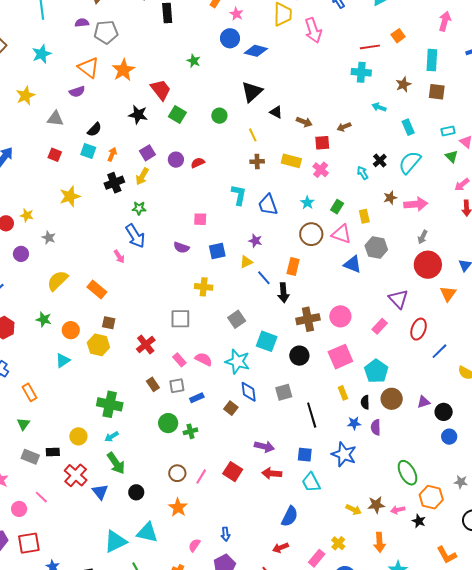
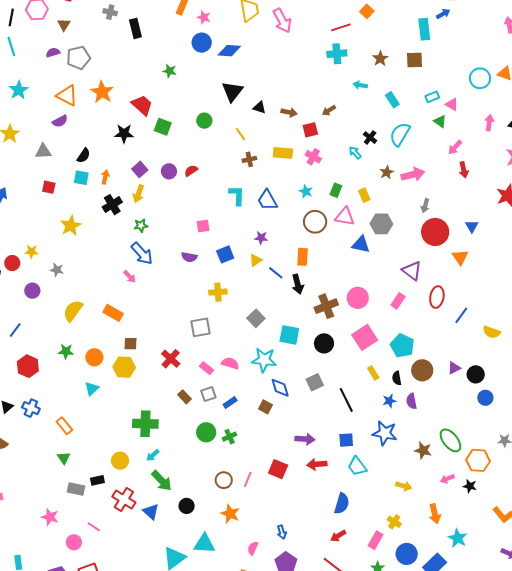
cyan rectangle: (432, 60) -> (424, 29), moved
brown star: (376, 505) -> (423, 450), moved, turned 30

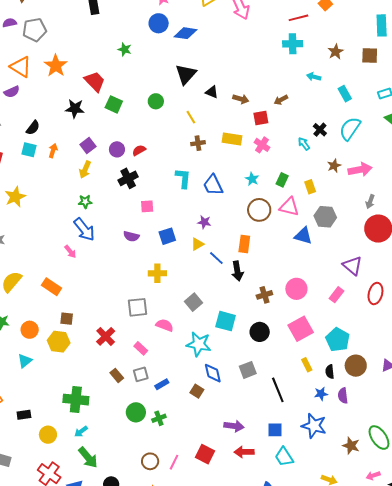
black cross: (112, 205) -> (128, 178), moved
brown cross: (326, 306) -> (264, 295), size x0.7
pink semicircle: (230, 363) -> (165, 325), moved
black rectangle: (97, 480) -> (24, 415), moved

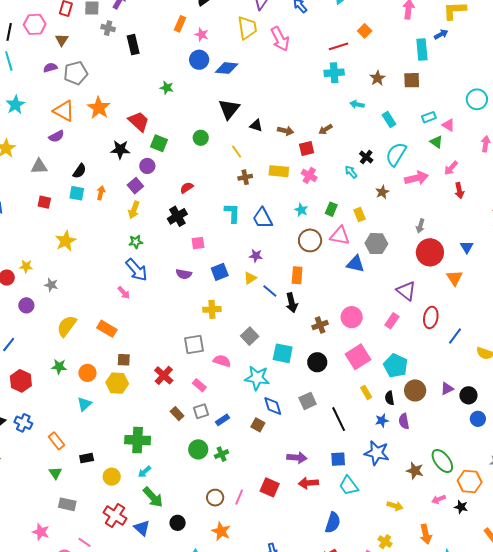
purple circle: (117, 149) -> (147, 166), moved
pink arrow: (360, 170) -> (417, 178), moved

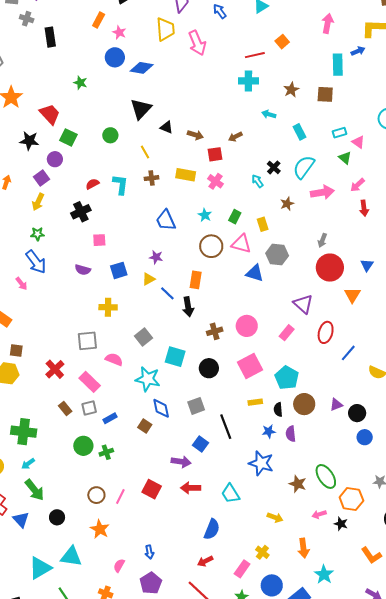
cyan L-shape: (232, 213) -> (120, 184), moved
pink rectangle: (199, 385) -> (90, 382), size x1.5
yellow rectangle: (366, 392) -> (255, 402), turned -72
blue square: (338, 459) -> (200, 444), moved, turned 35

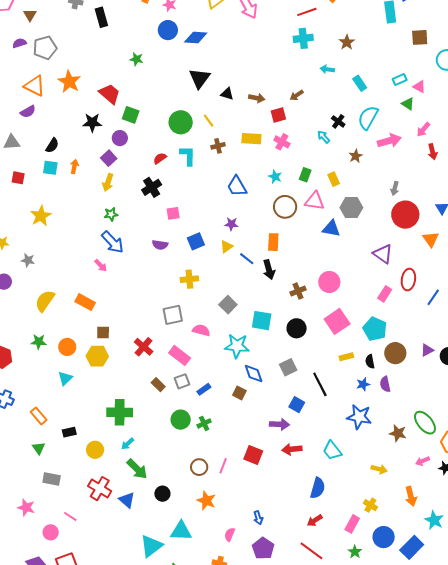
brown square: (325, 94) -> (420, 37), moved
green circle: (110, 135) -> (181, 122), moved, size x1.5
pink rectangle: (287, 333) -> (385, 294), moved

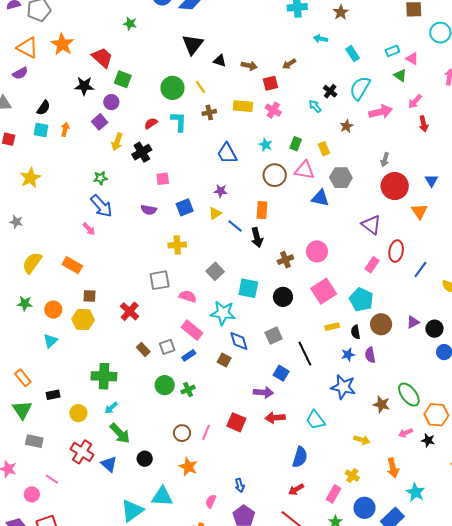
yellow arrow: (108, 182) -> (117, 142), moved
pink rectangle: (180, 355) -> (192, 330), moved
green triangle: (39, 448) -> (22, 410), size x1.5

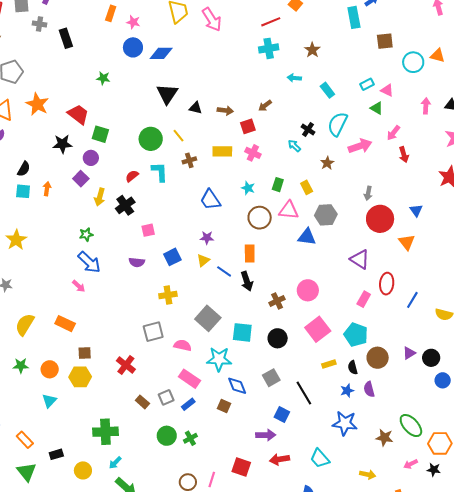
gray square: (215, 271) -> (208, 318), size x1.4

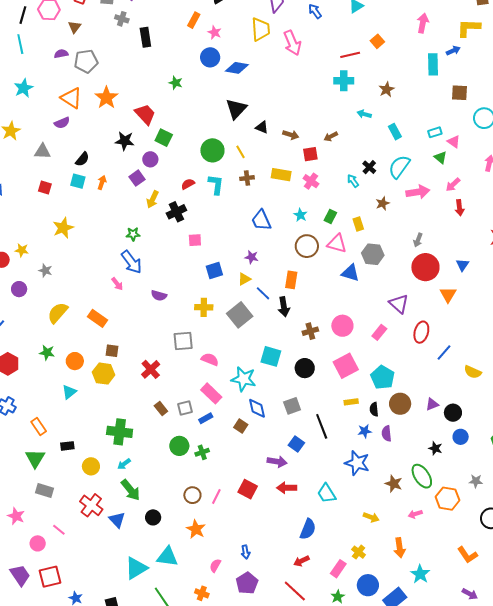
purple semicircle: (137, 262) -> (159, 296), moved
pink rectangle: (364, 299) -> (379, 332), moved
gray square: (208, 318) -> (240, 315), moved
black star: (434, 470) -> (435, 448), moved

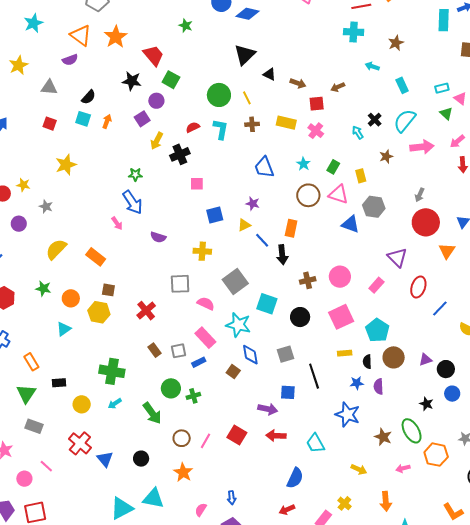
gray square: (240, 315) -> (235, 282), moved
blue square: (296, 444) -> (288, 392), turned -35
green arrow: (131, 490) -> (152, 413), moved

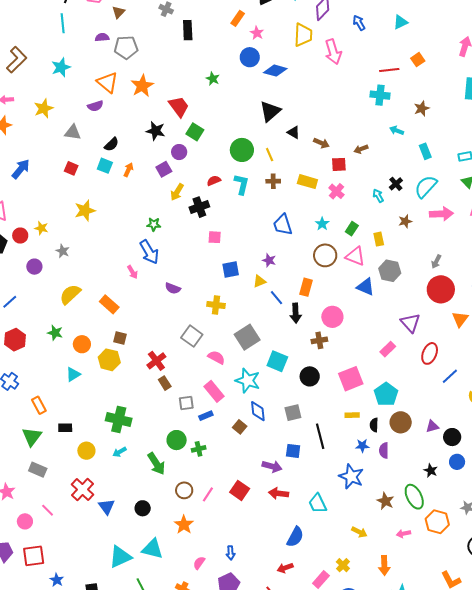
pink circle: (340, 277) -> (332, 317), moved
gray square: (180, 284) -> (192, 336), turned 35
brown rectangle: (154, 350) -> (165, 383), moved

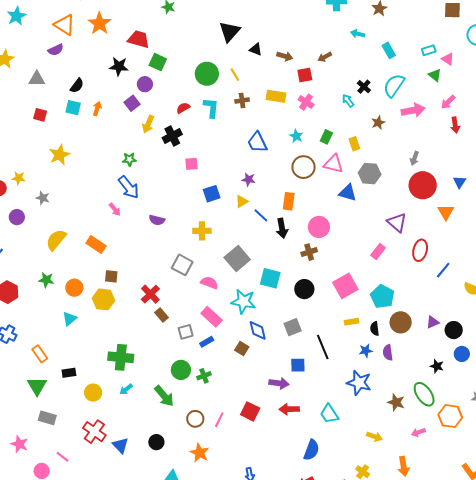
red trapezoid: (179, 107) -> (139, 39), turned -30

